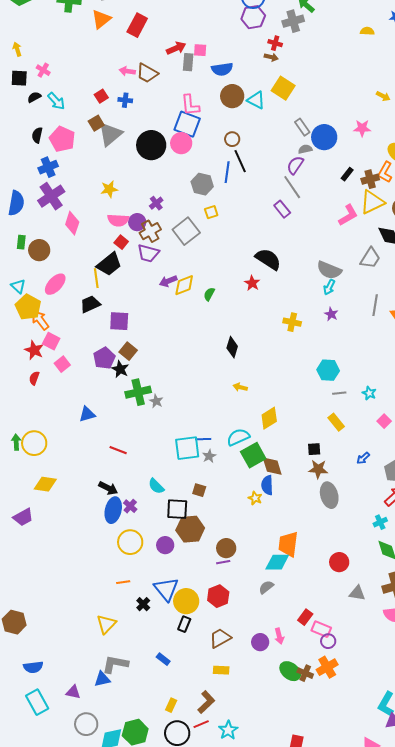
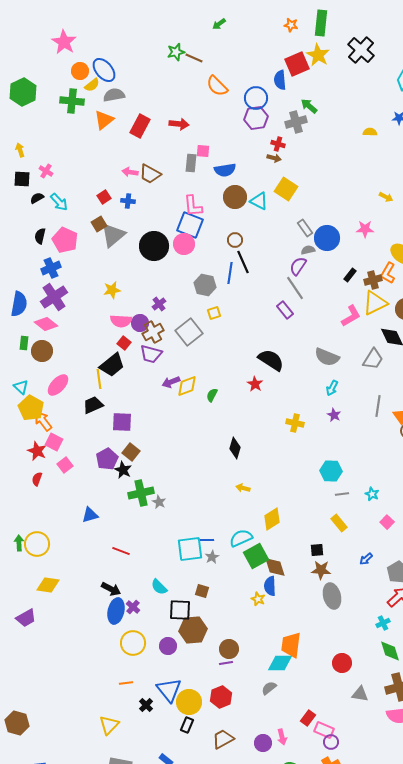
red arrow: (176, 48) -> (179, 124), moved, turned 30
pink diamond: (72, 223) -> (46, 324), moved, turned -70
gray semicircle: (329, 270) -> (327, 357), moved

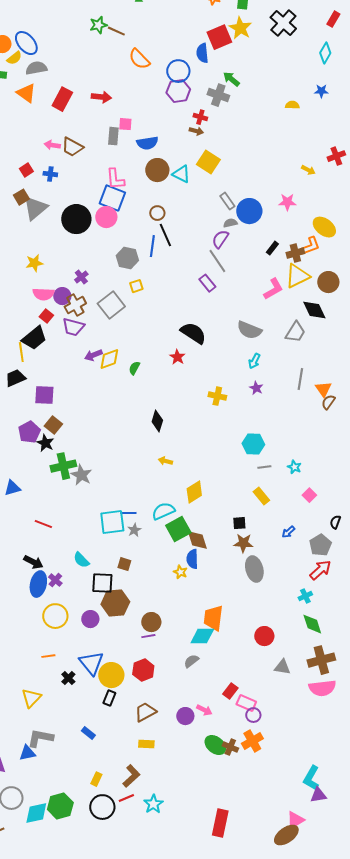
orange triangle: (104, 120) -> (26, 93), turned -45
gray cross: (296, 122) -> (218, 95), turned 35
orange L-shape: (388, 273) -> (310, 246), turned -140
gray star: (159, 502) -> (81, 475), size x1.5
pink arrow: (282, 737) -> (204, 710), turned -49

